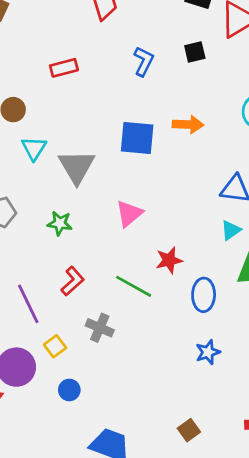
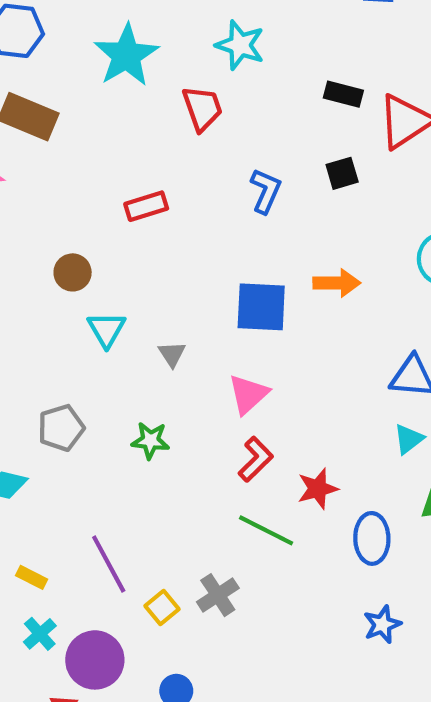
gray triangle: (77, 167) -> (172, 354), size x0.5
pink triangle: (129, 214) -> (248, 394), moved
red L-shape: (73, 281) -> (256, 459), moved
gray cross: (100, 328) -> (218, 595), turned 36
yellow square: (55, 346) -> (162, 607), moved

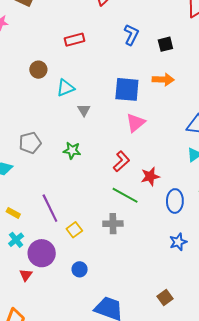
black square: (342, 173) -> (165, 44), moved
cyan triangle: (106, 329) -> (65, 88), moved, turned 36
pink triangle: (248, 394) -> (135, 123), moved
gray cross: (218, 595) -> (113, 224), moved, turned 30

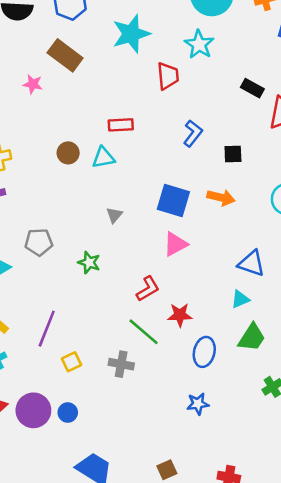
cyan triangle: (65, 88) -> (103, 158), moved
purple line: (50, 208) -> (47, 329), turned 36
purple circle: (42, 253) -> (33, 410), moved

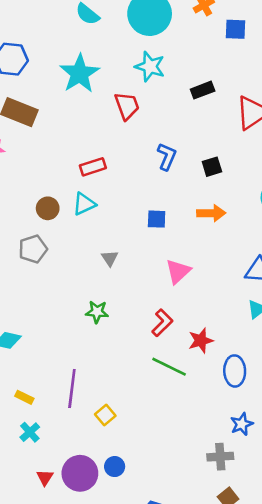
black rectangle: (252, 88) -> (203, 90), moved, turned -35
blue square: (173, 200) -> (157, 219), moved, size x0.6
gray pentagon: (39, 242) -> (33, 249), moved
gray cross: (121, 364) -> (220, 457), moved

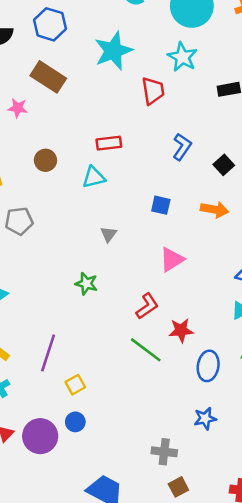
black square: (212, 167) -> (224, 165), turned -36
brown circle: (48, 208) -> (45, 160), moved
gray pentagon: (33, 249) -> (19, 221), moved
gray cross: (220, 457) -> (164, 452), moved
blue circle: (115, 467) -> (75, 422), moved

